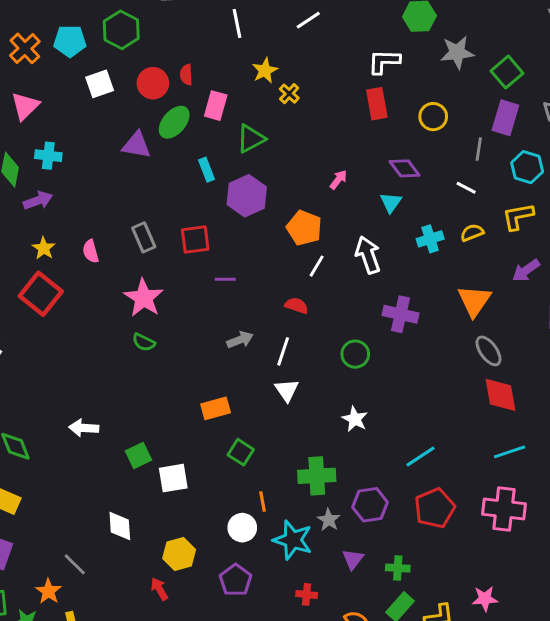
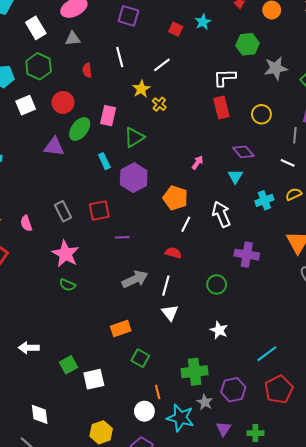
white line: (308, 20) -> (162, 65), moved
red semicircle: (186, 75) -> (87, 70), moved
gray arrow: (240, 340) -> (135, 279), size x1.4
white diamond: (120, 526) -> (40, 414), moved

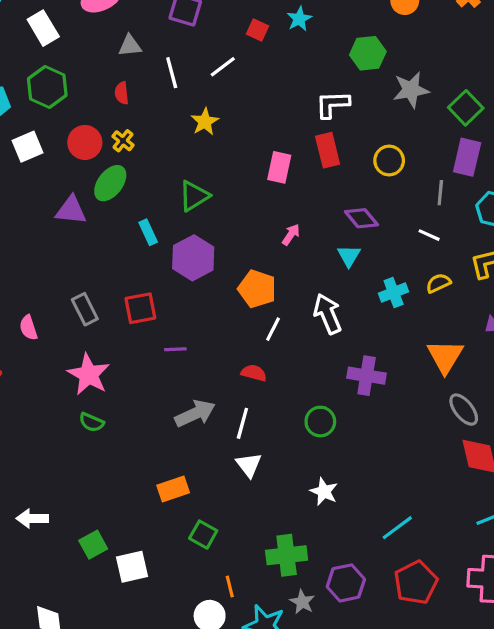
gray triangle: (73, 39) -> (130, 46), moved
white line: (162, 65) -> (223, 67), moved
yellow cross: (159, 104) -> (123, 141), moved
pink rectangle: (108, 116) -> (279, 167), moved

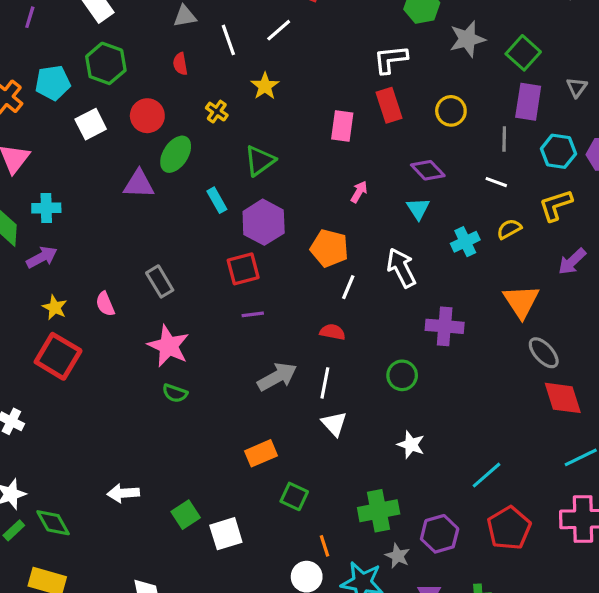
yellow cross: (123, 141) -> (217, 112), moved
red square: (140, 308) -> (243, 269), moved

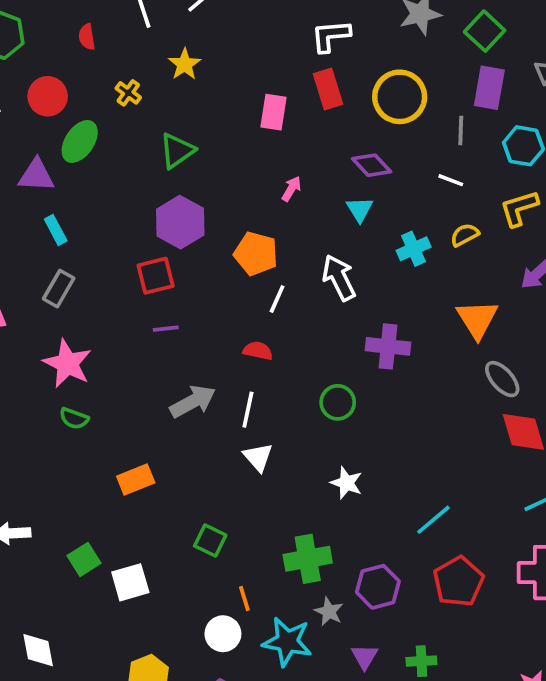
yellow circle: (451, 111) -> (400, 97), size x1.5
cyan rectangle: (217, 200) -> (56, 230), moved
gray rectangle: (160, 281) -> (59, 289), turned 60
orange rectangle: (261, 453) -> (136, 480), moved

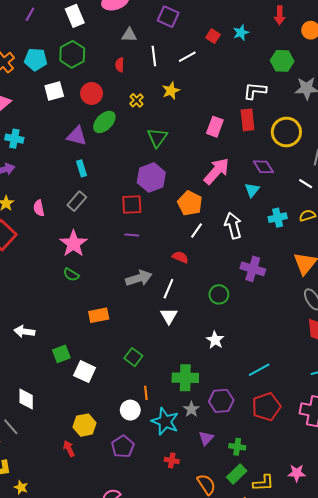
green triangle: (177, 151) -> (157, 138), turned -30
pink arrow: (291, 189) -> (216, 171), size x2.0
white square: (130, 582) -> (85, 372), turned 30

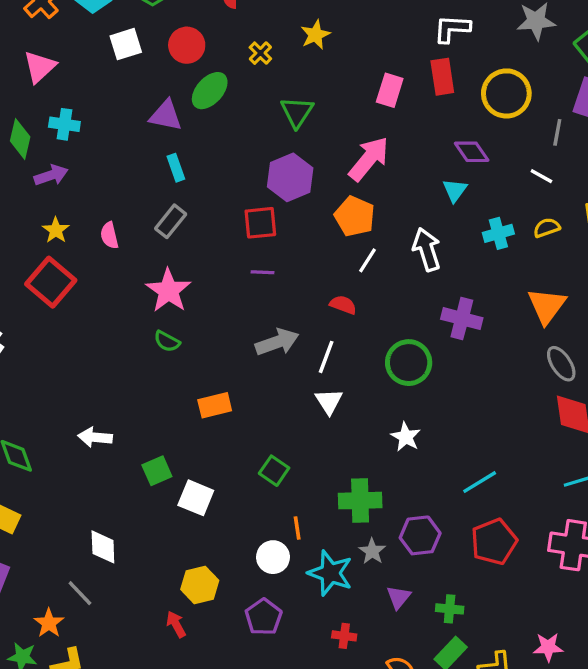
pink arrow: (216, 171) -> (369, 159), moved
green circle: (219, 294) -> (409, 363), size x1.4

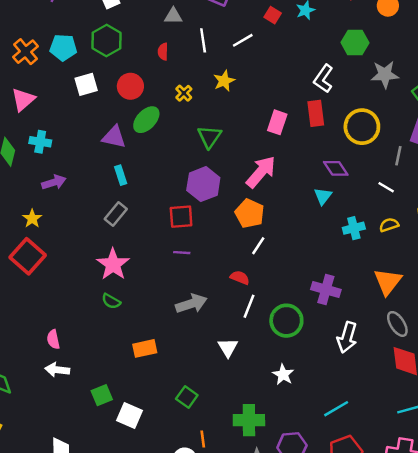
white L-shape: (452, 29) -> (323, 79), turned -60
purple arrow: (51, 175) -> (54, 182), moved
pink semicircle: (109, 235) -> (53, 339), moved
white arrow: (427, 249) -> (347, 337), moved, turned -148
white line: (326, 357) -> (249, 306), moved

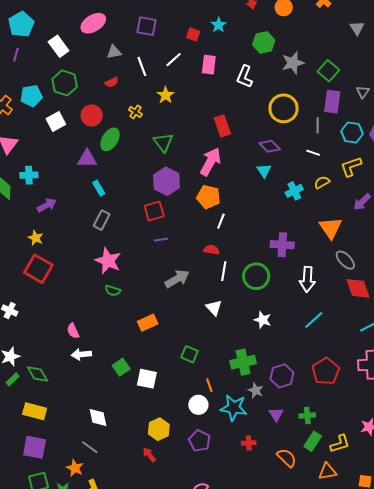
red semicircle: (163, 52) -> (112, 82), turned -104
red rectangle: (316, 113) -> (222, 126), moved
pink rectangle: (277, 122) -> (209, 65), moved
cyan line: (336, 409) -> (314, 320), moved

